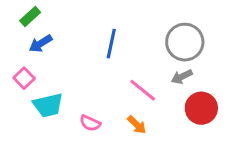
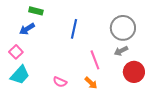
green rectangle: (30, 17) -> (36, 11), moved, turned 56
pink line: (143, 90) -> (95, 60), turned 30
cyan trapezoid: (48, 105) -> (20, 75), moved, turned -35

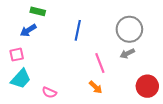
pink square: (16, 52) -> (17, 55), turned 32
red circle: (134, 72) -> (147, 86), moved
pink semicircle: (60, 82) -> (49, 92), moved

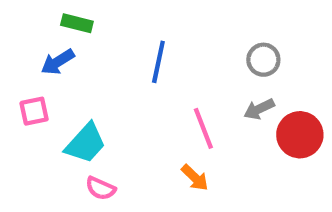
gray circle: (129, 29) -> (263, 60), size x0.6
cyan trapezoid: (21, 79) -> (86, 143), moved
red circle: (147, 86) -> (300, 135), moved

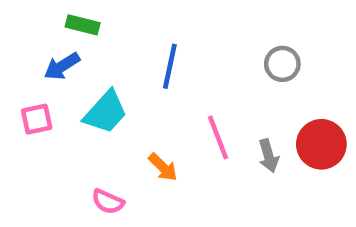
gray arrow: (259, 109) -> (269, 156), moved, turned -80
cyan trapezoid: (86, 143) -> (106, 112), moved
orange arrow: (195, 178) -> (163, 167), moved

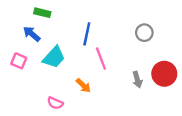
blue arrow: (62, 66) -> (32, 34), turned 72
pink square: (37, 119) -> (19, 61), turned 35
pink line: (218, 137) -> (101, 58), moved

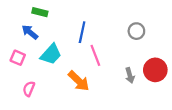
orange arrow: (83, 85) -> (79, 81), size x1.5
pink semicircle: (55, 103) -> (29, 89), moved, turned 88

